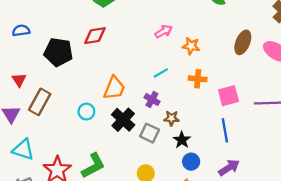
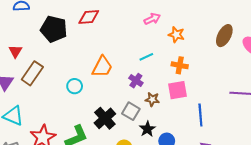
pink square: (228, 96) -> (178, 90), moved
black cross: (123, 120) -> (105, 118), moved
black star: (182, 140) -> (147, 129), moved

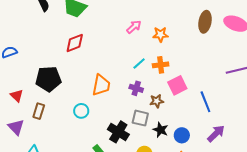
black pentagon: (54, 29) -> (48, 79), moved
orange cross: (180, 65) -> (161, 65), moved
brown rectangle: (32, 73) -> (39, 111), size x0.7

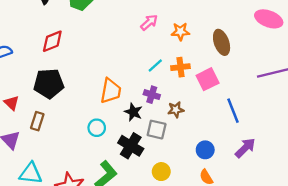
brown ellipse: (205, 22) -> (222, 42), moved, turned -30
red diamond: (75, 43) -> (52, 41), moved
pink square: (177, 85) -> (208, 79), moved
cyan circle: (81, 111) -> (97, 128), moved
black star: (161, 130) -> (133, 112), moved

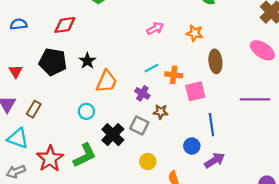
orange star: (180, 31) -> (195, 33), moved
black star: (133, 112) -> (87, 61), moved
brown rectangle: (37, 121) -> (34, 109), moved
blue circle: (205, 150) -> (192, 146), moved
yellow circle: (161, 172) -> (148, 162), moved

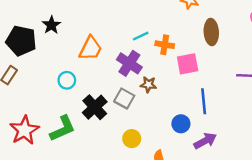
black star: (87, 61) -> (51, 25), moved
black pentagon: (53, 62) -> (21, 41), moved
purple cross: (142, 93) -> (129, 63), size x1.5

